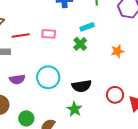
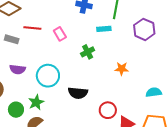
cyan rectangle: (87, 27) -> (104, 29), moved
pink rectangle: (49, 34) -> (60, 34), turned 40
green star: (75, 109) -> (36, 102), moved

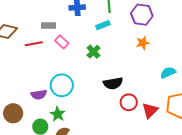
gray rectangle: (12, 39) -> (48, 26), moved
purple semicircle: (18, 69) -> (39, 95), moved
orange star: (122, 69) -> (143, 43), moved
black semicircle: (78, 93) -> (113, 83), moved

